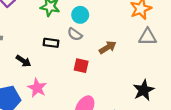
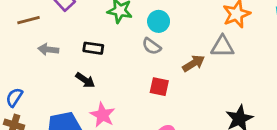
gray triangle: (148, 37) -> (222, 46), moved
black rectangle: (51, 43) -> (93, 48), moved

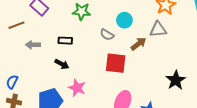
cyan circle: (159, 21) -> (124, 20), moved
red square: (159, 87) -> (116, 63), size x1.5

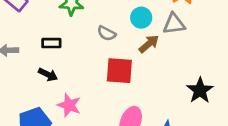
cyan circle: (124, 20) -> (141, 18), moved

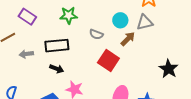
black rectangle: (51, 43) -> (57, 46), size x1.6
red square: (119, 71) -> (108, 61), turned 35

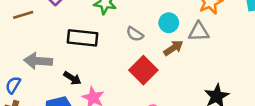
gray arrow: (26, 54) -> (38, 61), moved, size x1.5
black arrow: (57, 69) -> (72, 78), moved

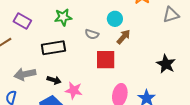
gray triangle: (199, 32) -> (171, 15), moved
red square: (143, 70) -> (106, 60), turned -30

